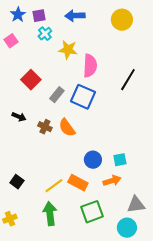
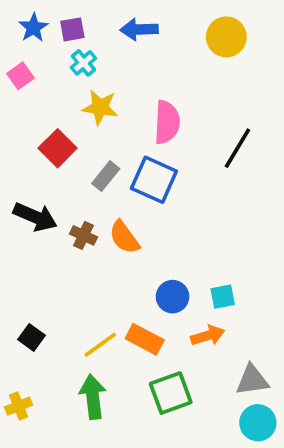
yellow star: (68, 50) -> (100, 107), moved
black arrow: (19, 117) -> (35, 217), size x1.6
cyan circle: (127, 228) -> (258, 423), moved

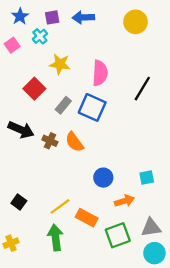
purple square: (72, 29) -> (52, 17), moved
cyan cross: (83, 63) -> (40, 36), moved
cyan square: (223, 297) -> (147, 178), moved
orange rectangle: (145, 339) -> (87, 218), moved
green square: (171, 393) -> (118, 235), moved

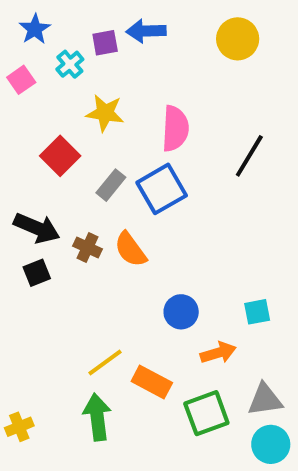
purple square: (52, 17) -> (105, 43), moved
blue square: (92, 107) -> (162, 189), turned 36
black square: (19, 202) -> (37, 273), moved, turned 32

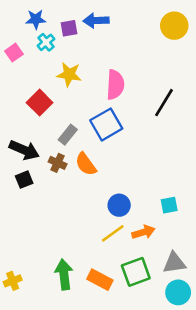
blue star: (35, 29) -> (36, 19), moved, turned 30
yellow circle: (238, 39) -> (174, 26), moved
gray rectangle: (111, 185) -> (68, 135), moved
yellow line: (105, 363) -> (113, 233), moved
orange rectangle: (152, 382) -> (100, 280), moved

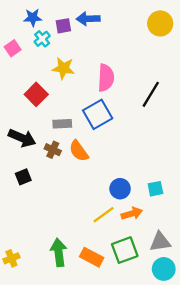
gray rectangle: (68, 135) -> (62, 124), turned 48
black square: (24, 180) -> (23, 177), moved
blue circle: (119, 205) -> (120, 189), moved

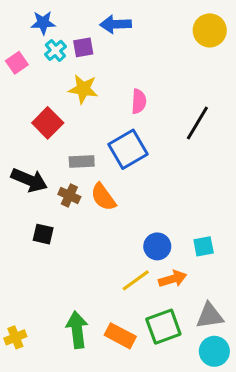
purple square: (63, 26) -> (83, 47), moved
pink semicircle: (106, 78) -> (139, 101), size x0.7
black square: (23, 177) -> (43, 234), moved, turned 35

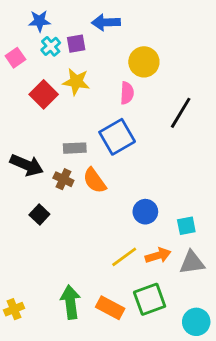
yellow circle: (210, 30) -> (144, 62), moved
red square: (48, 123) -> (44, 94), moved
black square: (43, 234) -> (39, 214), turned 30
blue circle: (157, 246) -> (145, 212), moved
gray triangle: (210, 316) -> (192, 263), moved

